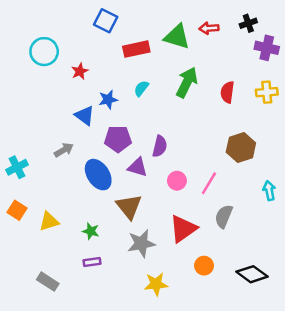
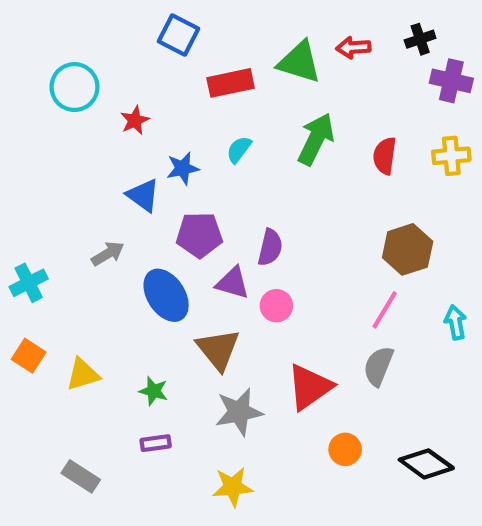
pink circle: (177, 181) -> (276, 306), moved
pink line: (209, 183) -> (385, 310), moved
yellow star: (156, 284) -> (233, 487), moved

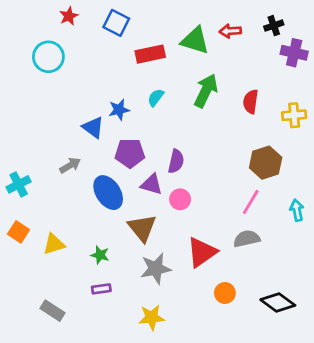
red star: (135, 120) -> (69, 16), moved
yellow cross: (451, 156) -> (294, 115), moved
gray semicircle: (378, 366) -> (247, 239), turned 55

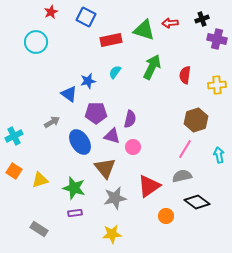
green star: (100, 255) -> (74, 188), size x1.6
black diamond: (278, 302) -> (197, 202), moved

